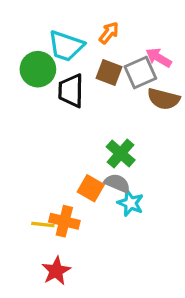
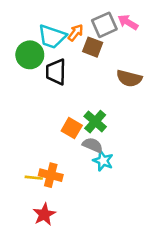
orange arrow: (109, 33) -> (76, 33), moved
pink arrow: (159, 58) -> (128, 22), moved
brown square: (109, 72) -> (93, 47), moved
gray square: (140, 72) -> (104, 25), moved
orange square: (91, 188) -> (72, 128), moved

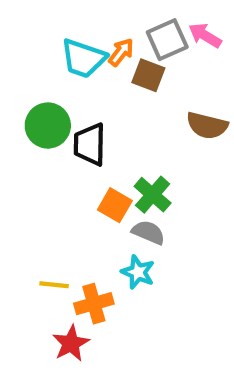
green circle: (30, 55) -> (48, 126), moved
black trapezoid: (56, 72) -> (90, 144), moved
cyan star: (103, 161) -> (138, 272), moved
orange cross: (51, 175) -> (94, 304), moved, turned -30

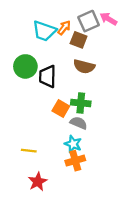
brown semicircle: (207, 126) -> (84, 66), moved
green cross: (153, 195) -> (81, 103), turned -36
orange cross: (94, 304) -> (75, 161), moved

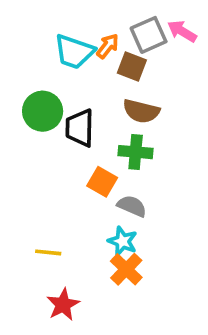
green cross: (81, 103) -> (136, 152), moved
orange cross: (75, 161) -> (126, 269), turned -30

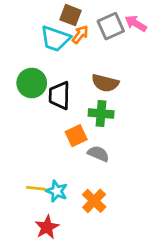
brown square: (132, 67) -> (71, 15), moved
orange square: (102, 182) -> (76, 136), turned 35
cyan star: (123, 241) -> (57, 191), moved

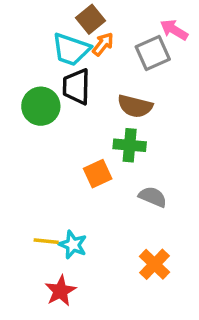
brown square: (71, 15) -> (91, 19), turned 30
gray square: (111, 26) -> (153, 53), moved
black trapezoid: (59, 95) -> (76, 87), moved
gray semicircle: (98, 154) -> (153, 197), moved
orange cross: (94, 201) -> (154, 264), moved

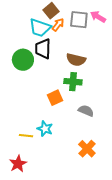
gray square: (153, 53) -> (79, 20), moved, turned 30
cyan star: (73, 245) -> (45, 129), moved
red star: (60, 291) -> (18, 164), moved

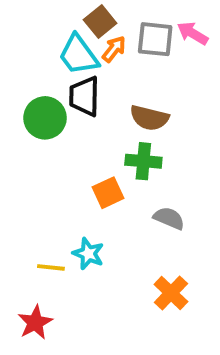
cyan trapezoid: (40, 28) -> (78, 55), turned 35

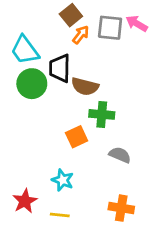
cyan trapezoid: (78, 55) -> (25, 50), moved
brown semicircle: (149, 118) -> (85, 86), moved
yellow line: (51, 267) -> (60, 215), moved
orange cross: (171, 293) -> (121, 208), turned -35
red star: (35, 323) -> (25, 201), moved

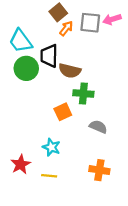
pink arrow: (137, 24) -> (112, 19), turned -48

